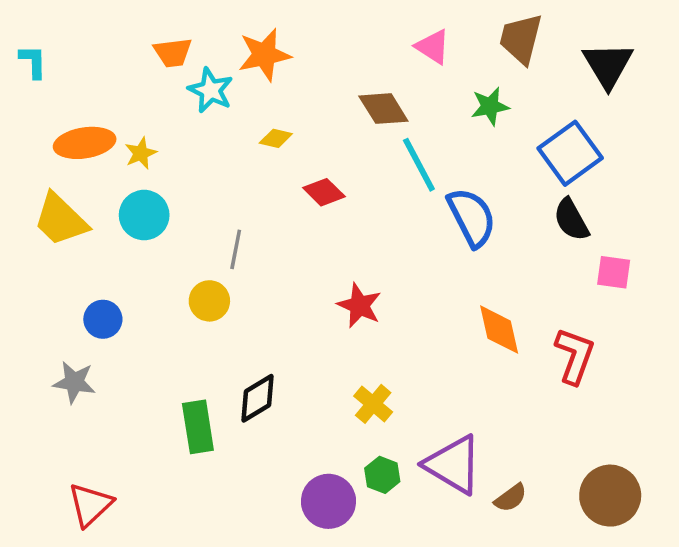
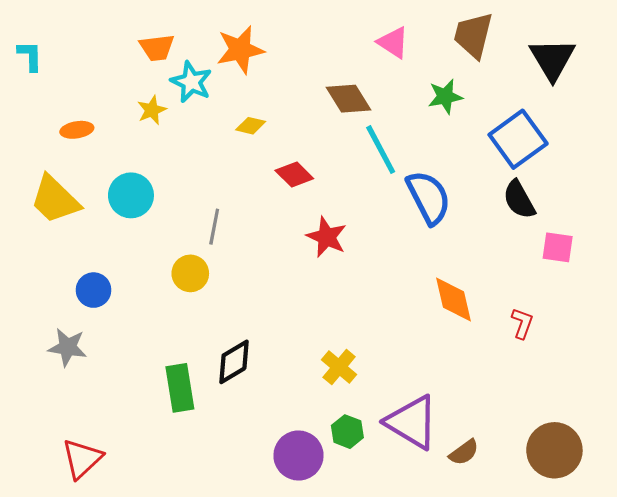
orange ellipse: (85, 143) -> (77, 130), size x0.6
yellow star: (141, 153) -> (152, 110), moved
red star: (359, 305) -> (327, 237), moved
red L-shape: (575, 356) -> (522, 323), size x0.6

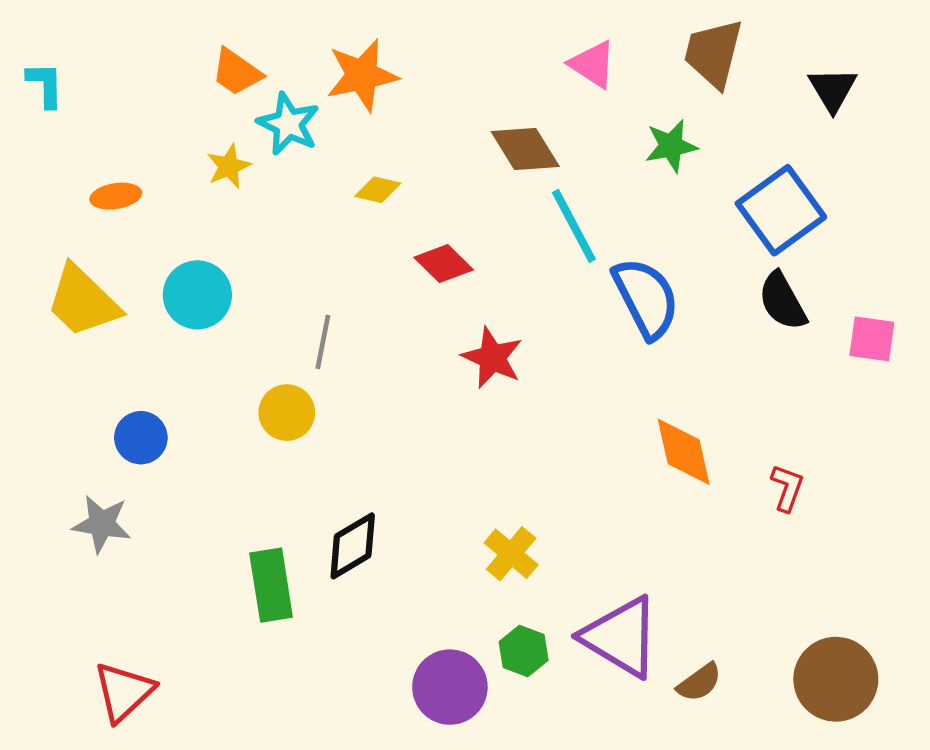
orange trapezoid: (157, 48) -> (237, 72), turned 42
black triangle: (552, 59) -> (833, 89), size x0.7
pink square: (558, 247) -> (872, 339), moved

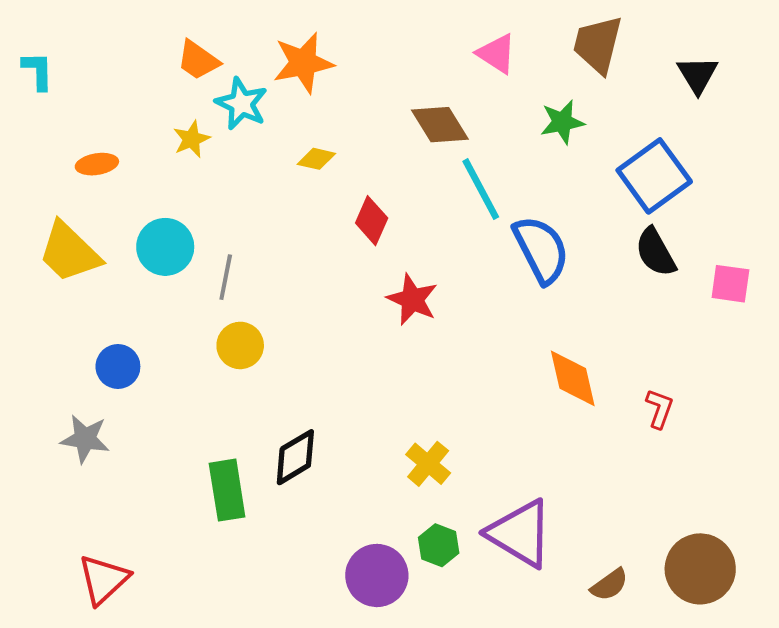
red diamond: (444, 264) -> (372, 221), turned 69
gray line: (323, 342) -> (226, 277), moved
brown semicircle: (699, 682) -> (610, 585), moved

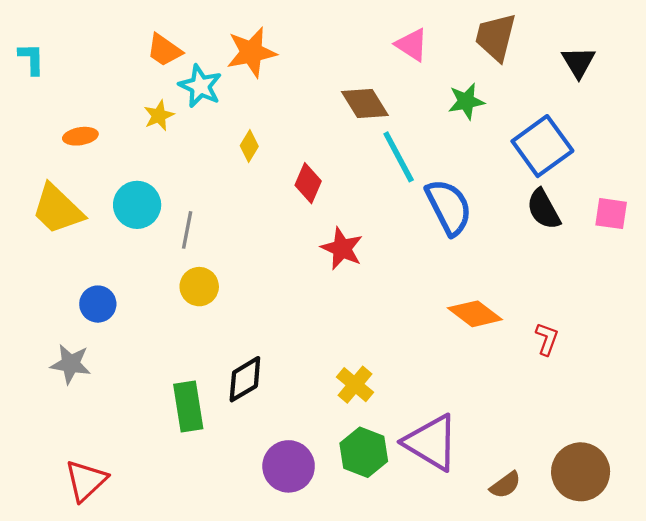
yellow diamond: (316, 159) -> (249, 146), moved, turned -72
pink square: (730, 284) -> (611, 214), moved
orange diamond: (573, 378) -> (475, 314), turned -40
green hexagon: (439, 545) -> (364, 452), size x1.4
purple circle: (377, 575) -> (289, 466), moved

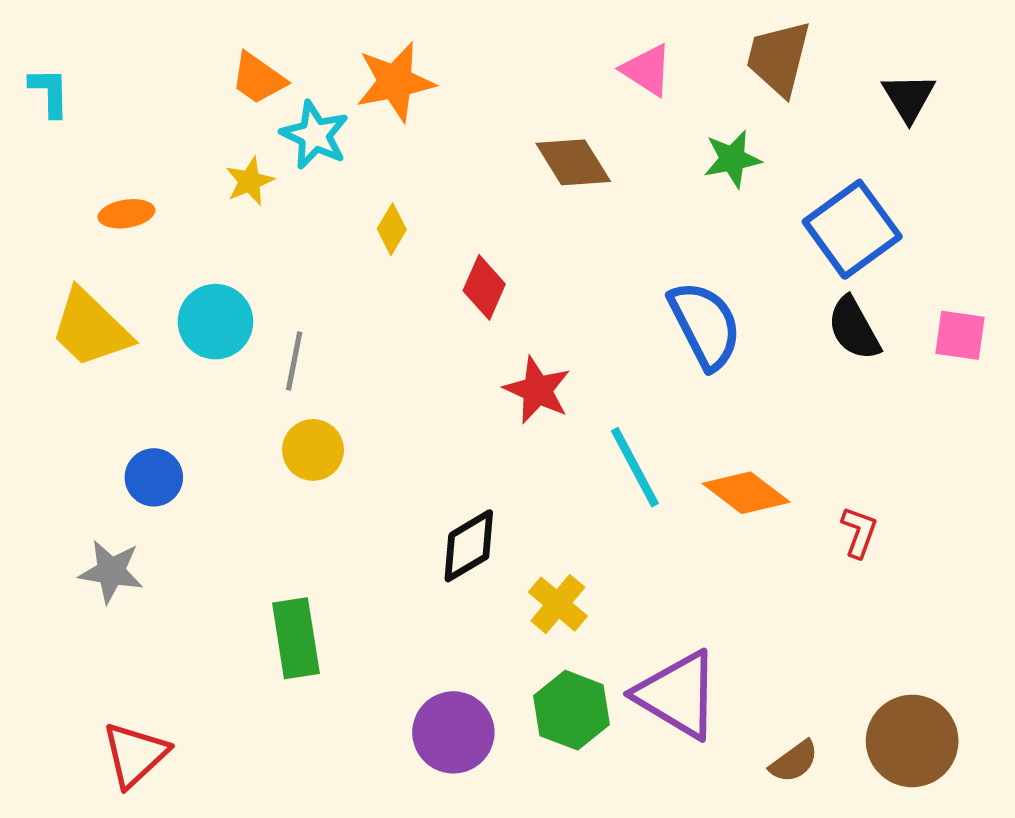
cyan line: (399, 157) -> (635, 467), moved
black diamond: (245, 379) -> (469, 546), moved

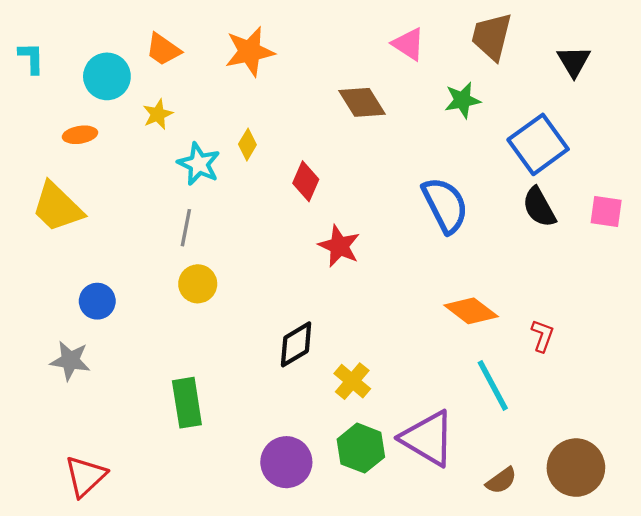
cyan star: (315, 135) -> (199, 164), moved
cyan circle: (215, 322) -> (107, 76), moved
cyan line: (635, 467) -> (493, 385), moved

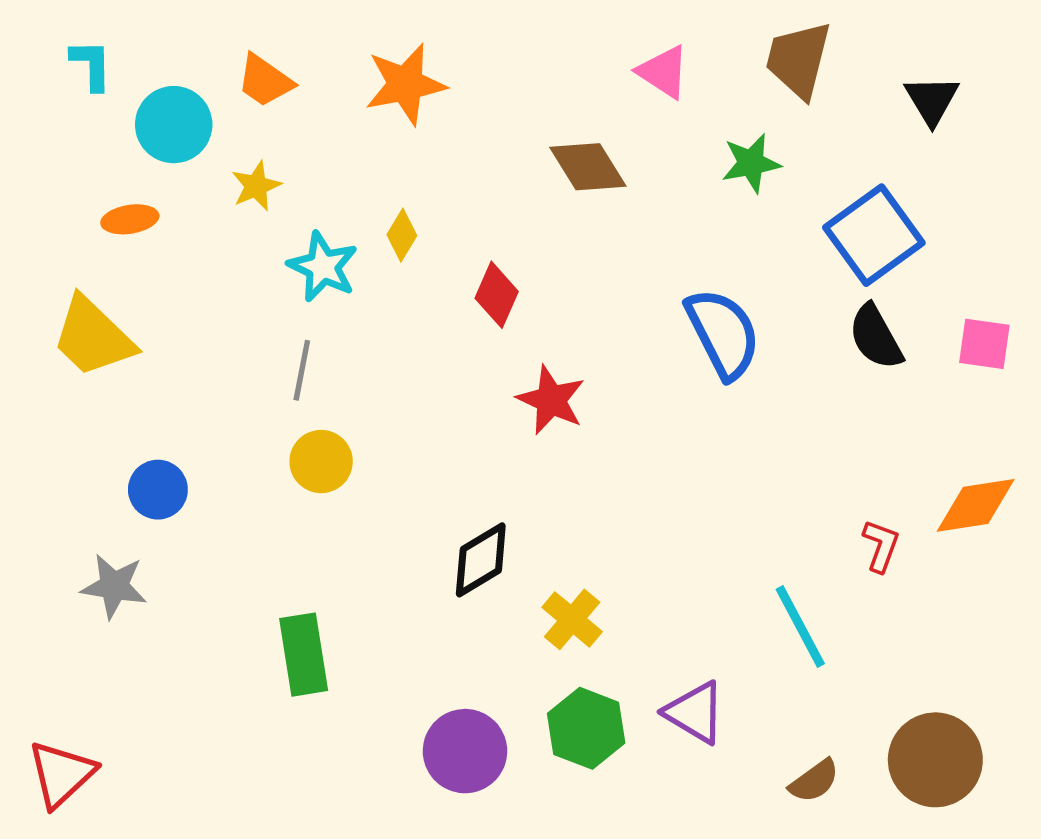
cyan L-shape: (31, 58) -> (91, 65), moved
orange diamond: (471, 311) -> (976, 505), moved, turned -46
purple triangle: (428, 438) -> (695, 712), size x0.7
red triangle: (85, 476) -> (61, 774), moved

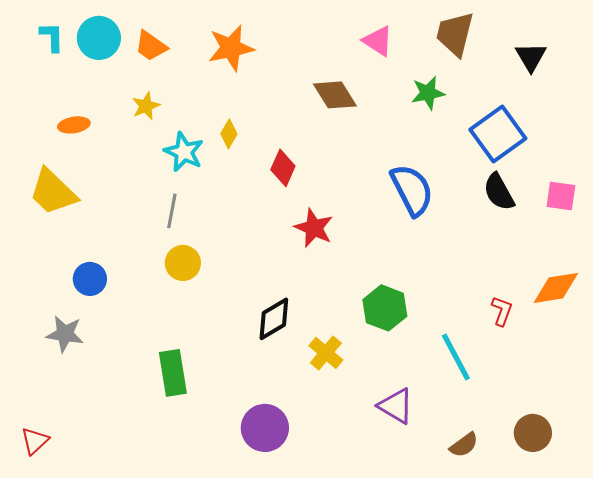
cyan circle: (174, 125) -> (99, 38), moved
green hexagon: (586, 728) -> (385, 308), moved
brown circle: (935, 760) -> (533, 433), size x0.7
red triangle: (61, 774) -> (35, 441), size x0.7

